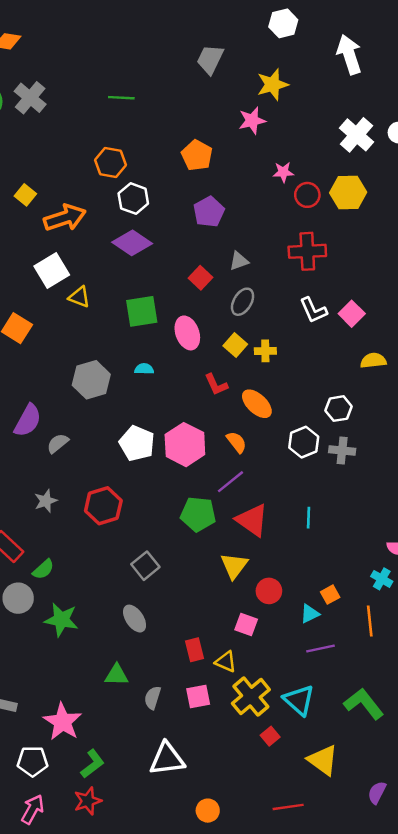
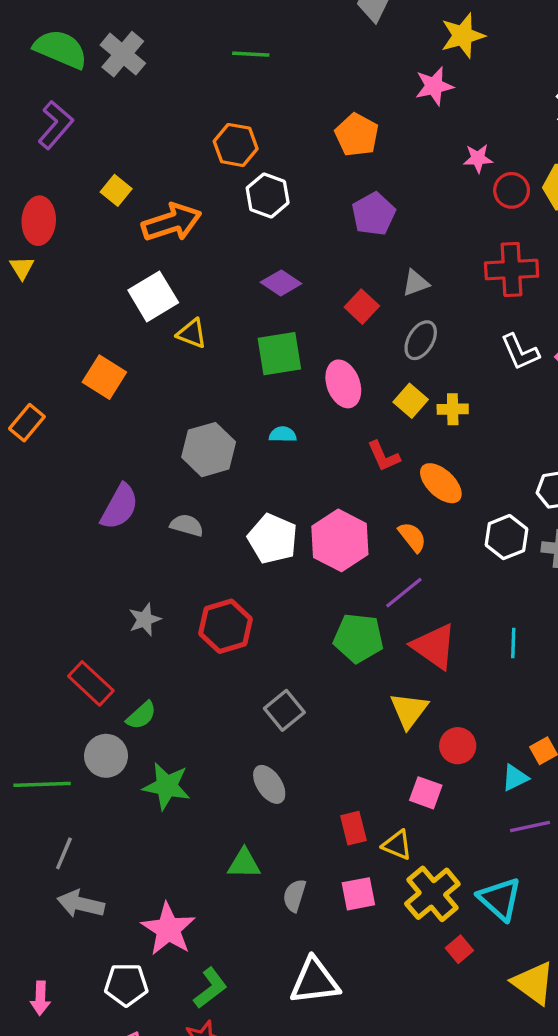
purple diamond: (132, 243) -> (281, 283), moved, size x0.7
gray semicircle: (58, 443) -> (187, 525), moved, turned 55

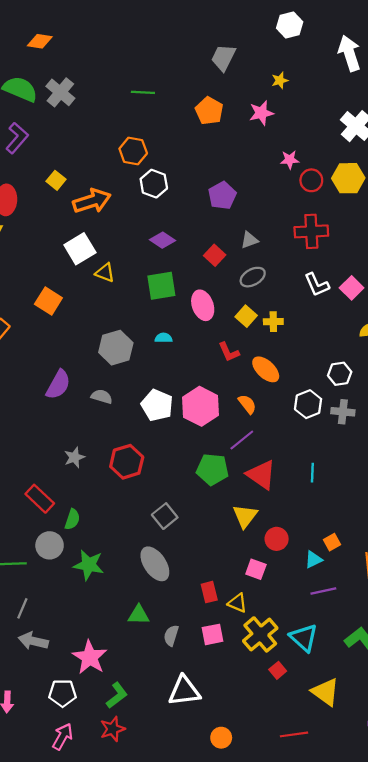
yellow star: (463, 36) -> (280, 80), size x0.6
orange pentagon: (357, 135) -> (209, 111), moved
gray ellipse: (421, 340) -> (253, 277), turned 30
green semicircle: (141, 715) -> (72, 519), turned -30
gray ellipse: (269, 784) -> (155, 564), size x1.4

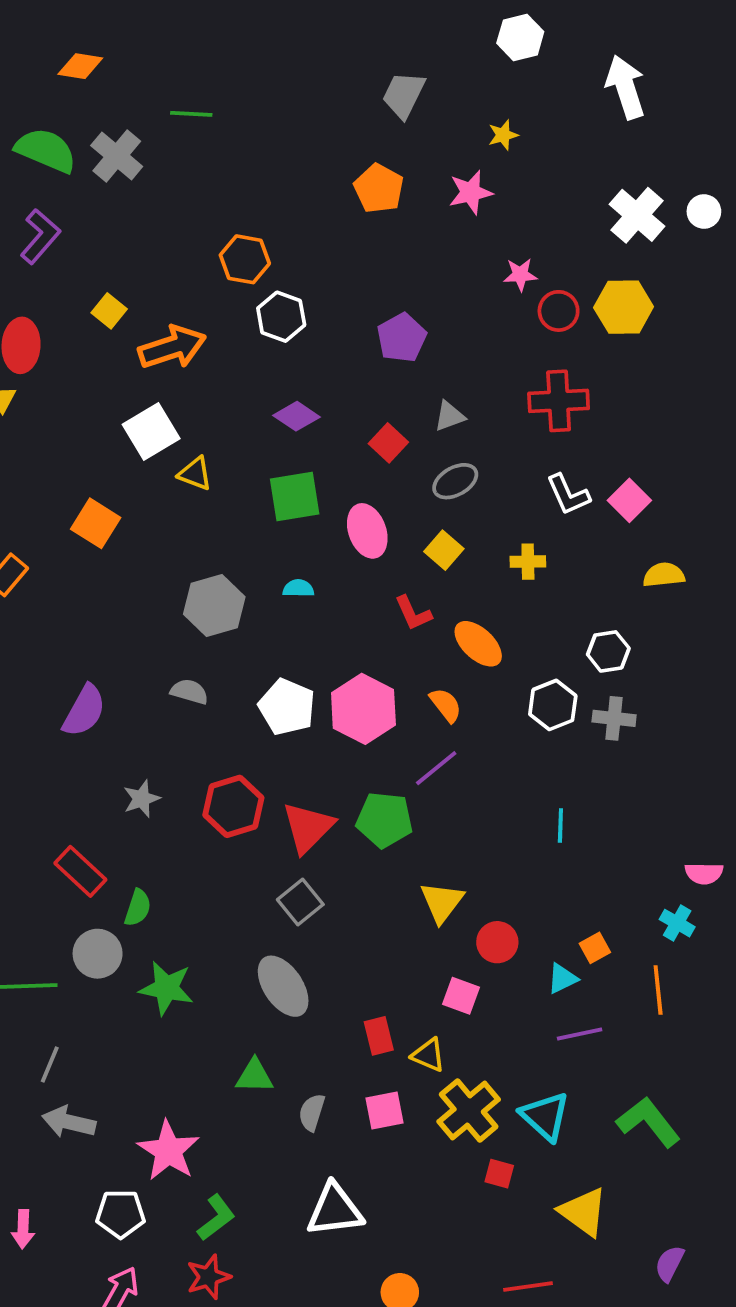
green line: (143, 92) -> (191, 114), moved
yellow cross: (273, 322) -> (528, 562), moved
purple semicircle: (58, 385) -> (84, 711), moved
red triangle: (261, 475) -> (308, 827), moved, turned 40
red square: (278, 670) -> (499, 1174), turned -35

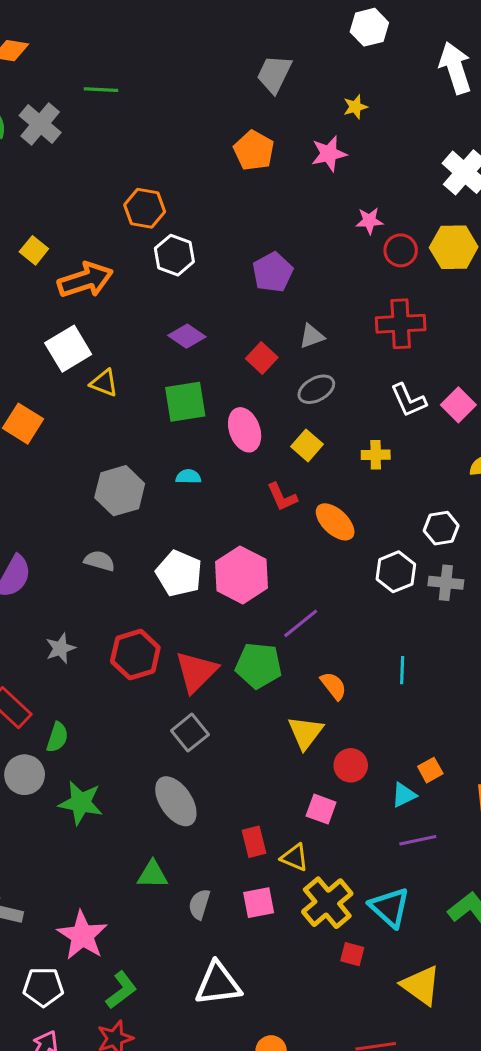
orange semicircle: (446, 705) -> (334, 686), moved

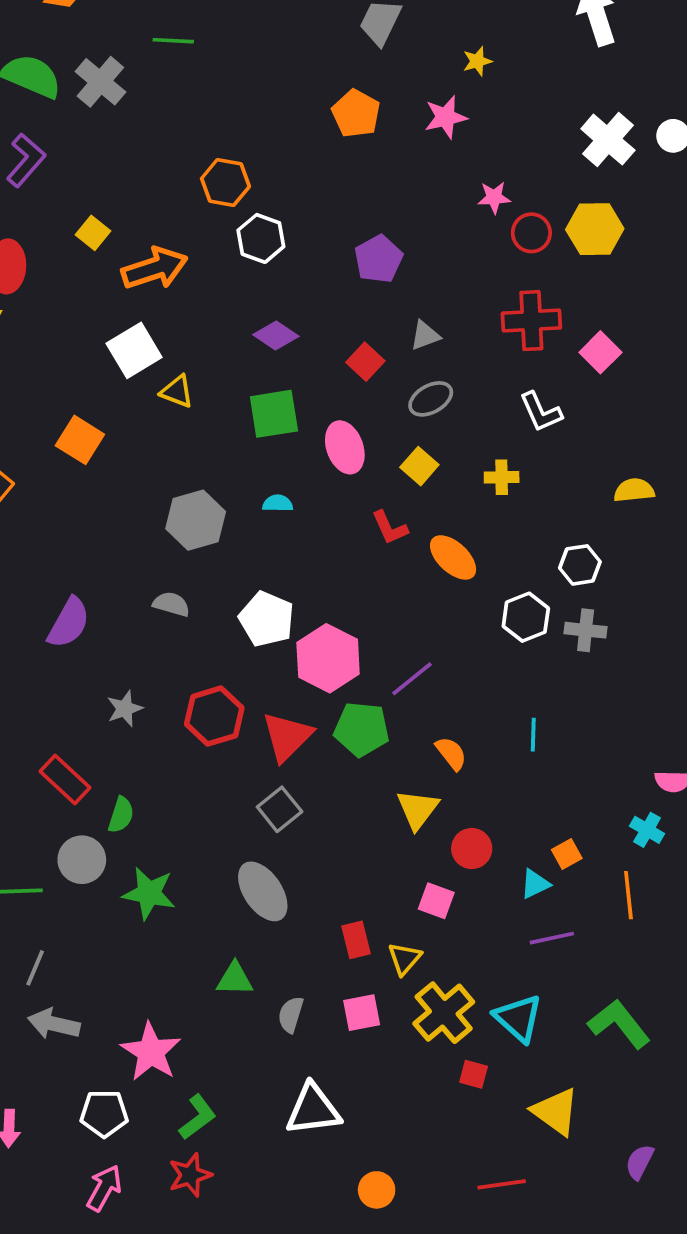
pink square: (458, 405) -> (600, 352), moved
pink hexagon: (241, 575) -> (328, 658), moved
yellow triangle: (294, 857) -> (405, 959), turned 48

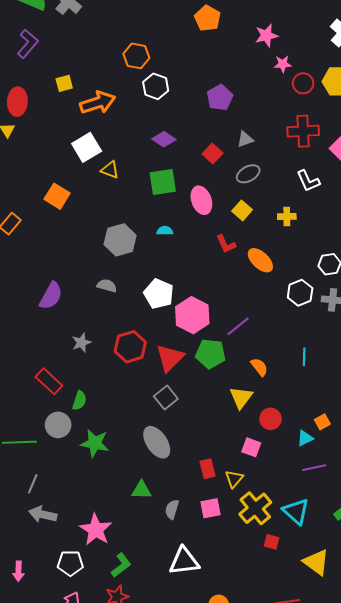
pink star: (446, 117) -> (266, 36), moved
yellow square: (93, 233) -> (64, 83), turned 36

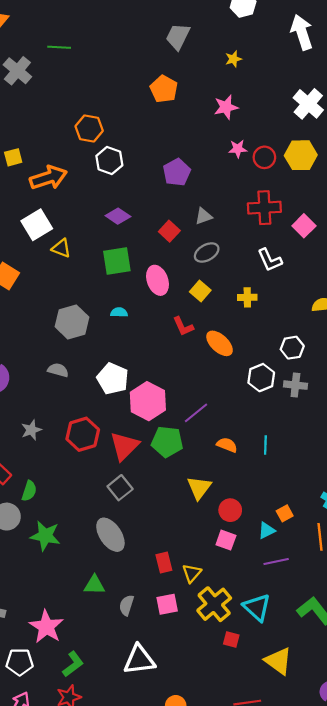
pink star: (283, 64) -> (238, 149), moved
orange semicircle: (259, 367) -> (227, 445), moved, turned -30
pink square: (251, 447) -> (226, 540), moved

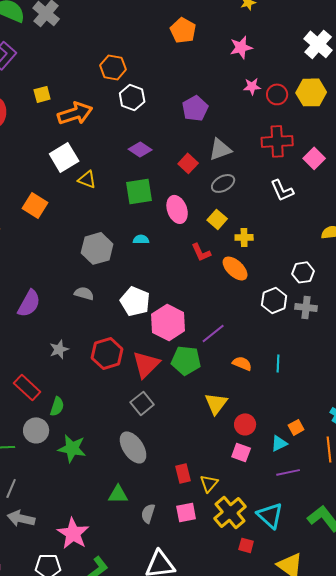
gray triangle: (203, 216) -> (220, 149), size x1.4
yellow cross: (247, 297) -> (244, 237), moved

